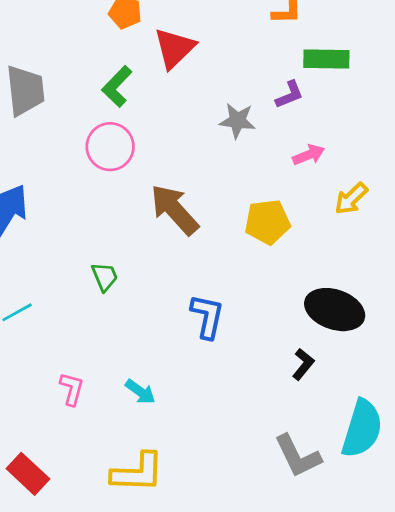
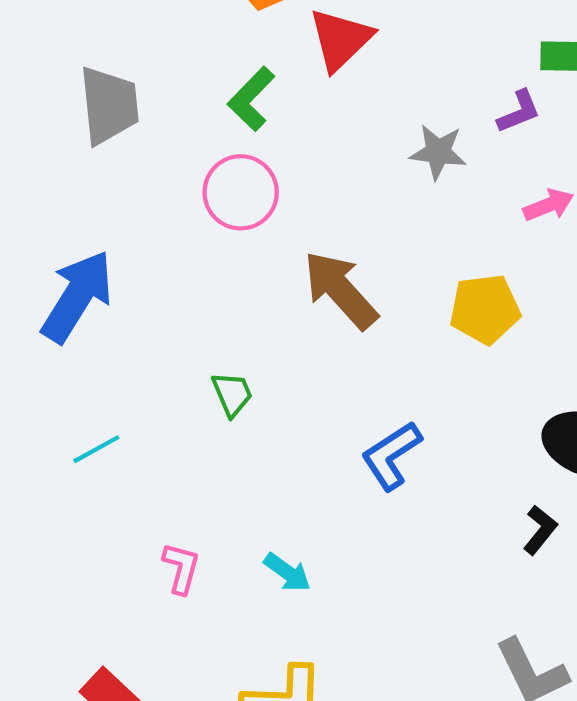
blue L-shape: (207, 316) -> (391, 456), turned -135

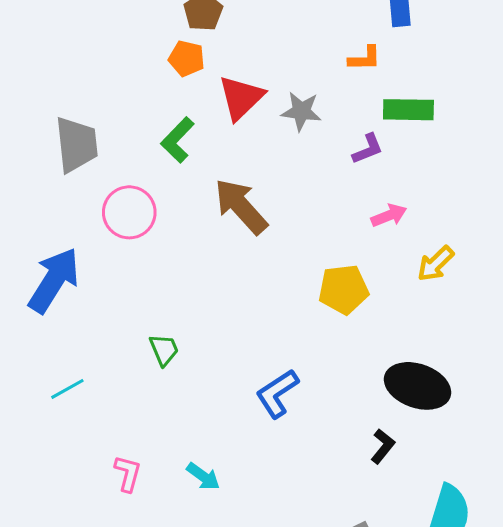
gray star: (438, 152) -> (301, 111), moved
pink circle: (241, 192) -> (129, 212), moved
brown arrow: (340, 290) -> (241, 206), moved

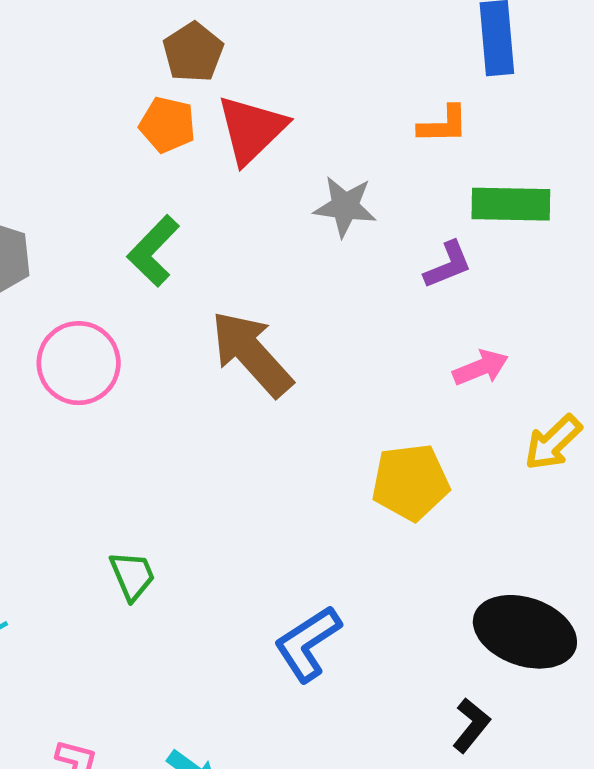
red triangle: (241, 98) -> (252, 129), moved

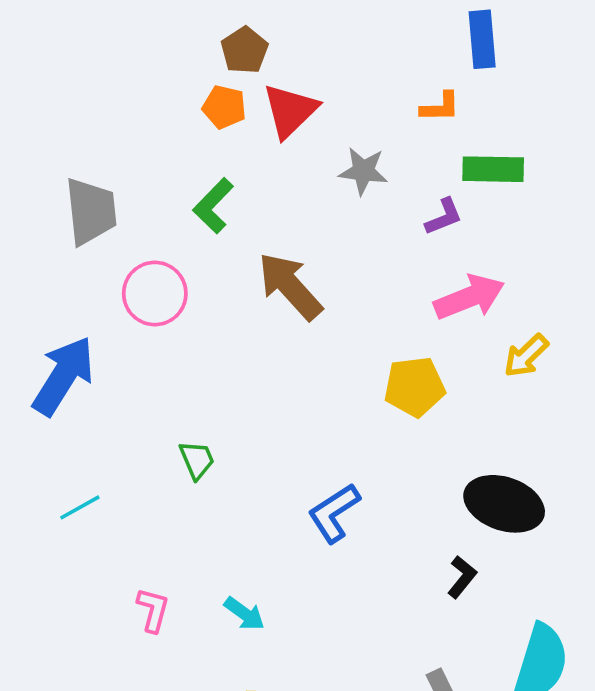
pink arrow: (481, 368) -> (469, 297), size x1.6

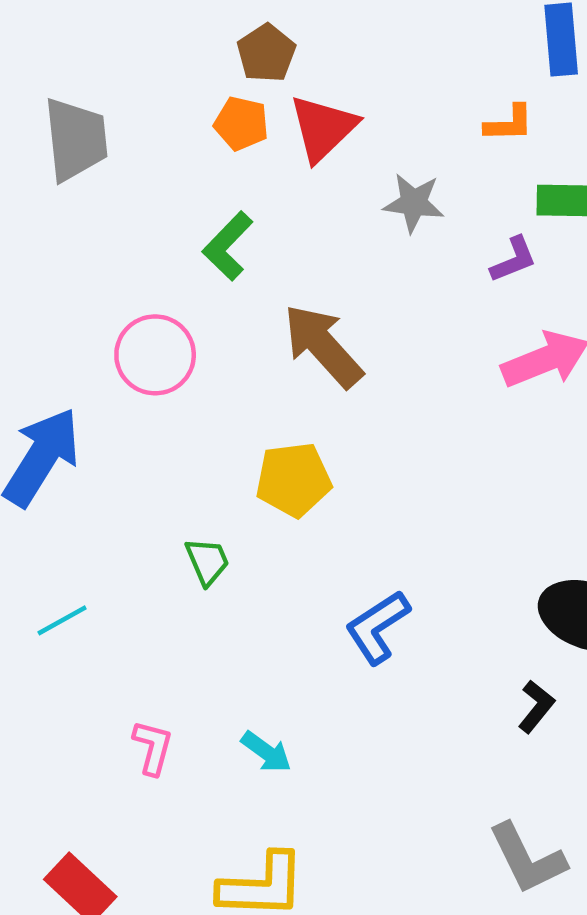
gray trapezoid: (91, 211) -> (76, 139), moved
yellow pentagon: (414, 387) -> (293, 480), moved

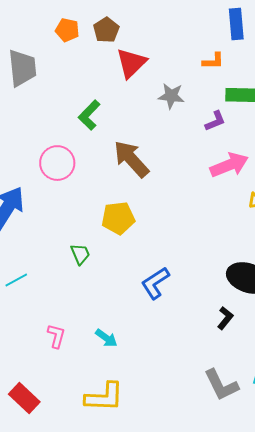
orange pentagon: (241, 123) -> (67, 30), moved

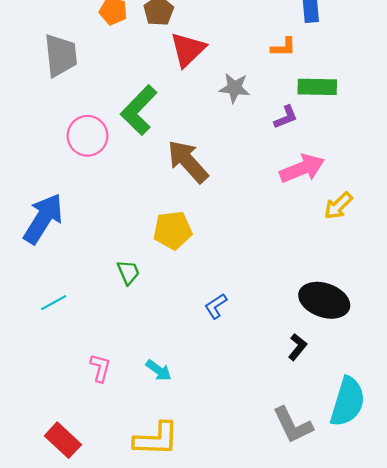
green L-shape: (89, 115) -> (139, 110), size x1.4
pink circle: (57, 163) -> (87, 136), moved
blue L-shape: (155, 283) -> (216, 306), size x0.7

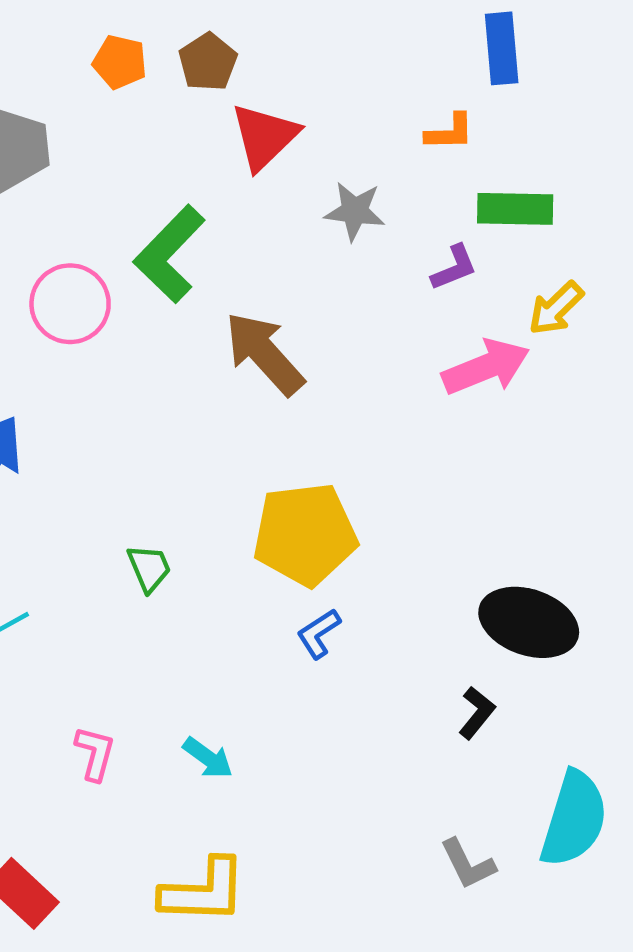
yellow arrow: (338, 206) -> (556, 308), moved
yellow pentagon: (173, 230) -> (305, 534), moved, size x1.4
gray L-shape: (293, 425) -> (468, 864), size x0.7

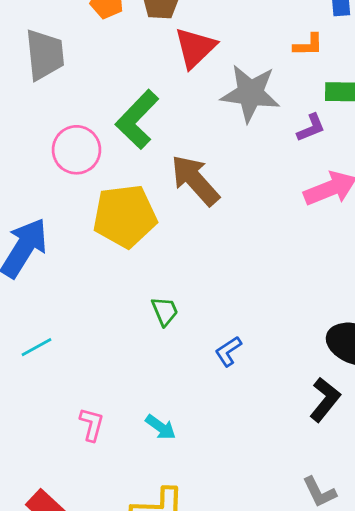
gray star: (355, 211) -> (250, 93), size x1.6
yellow pentagon: (305, 534) -> (125, 216), moved
green trapezoid: (149, 568) -> (165, 311), moved
black L-shape: (477, 713) -> (325, 400), size x1.4

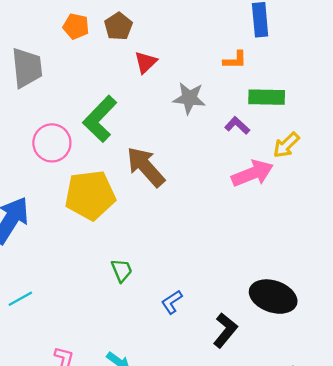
red triangle: (195, 48) -> (146, 62), size x0.7
gray star: (250, 93) -> (189, 98), size x0.7
purple L-shape: (311, 128) -> (237, 125), turned -115
black L-shape: (325, 400) -> (225, 330), moved

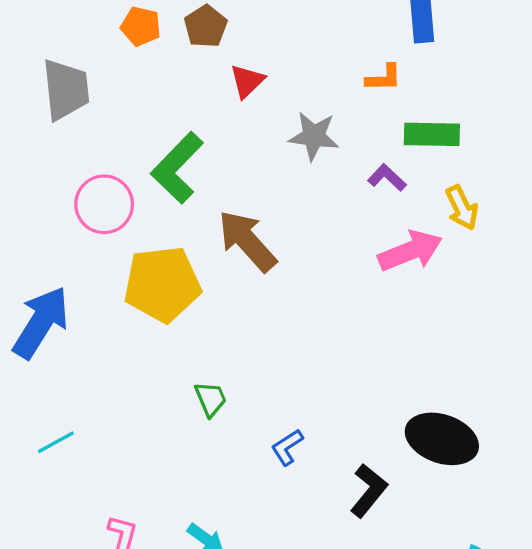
yellow arrow: (286, 145) -> (462, 208), turned -72

